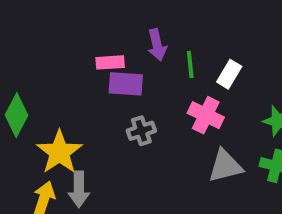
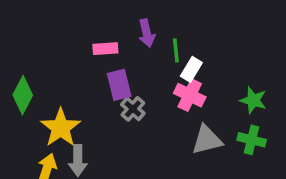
white rectangle: (229, 74) -> (191, 69), moved
purple rectangle: (126, 84) -> (119, 85), moved, turned 72
gray cross: (141, 131) -> (133, 109), turned -30

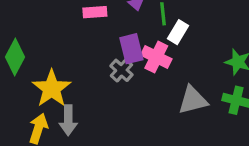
purple rectangle: (119, 85) -> (131, 49), moved
pink cross: (190, 95) -> (156, 57), moved

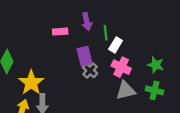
pink cross: (156, 57) -> (121, 67), moved
gray cross: (121, 70) -> (90, 70), moved

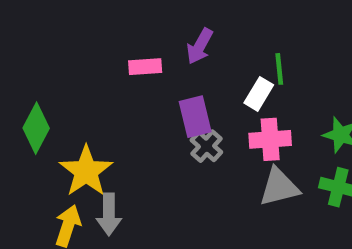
purple arrow: (87, 22) -> (200, 46), turned 42
green line: (106, 33) -> (279, 69), moved
pink cross: (121, 67) -> (270, 139), turned -30

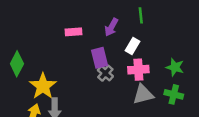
purple arrow: (200, 46) -> (111, 27), moved
green line: (279, 69) -> (141, 15), moved

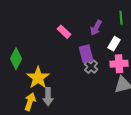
pink rectangle: (74, 32) -> (64, 32), turned 48

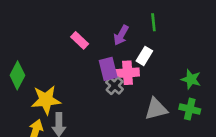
pink cross: (119, 64) -> (128, 73), moved
yellow star: (38, 78) -> (46, 100), turned 30

